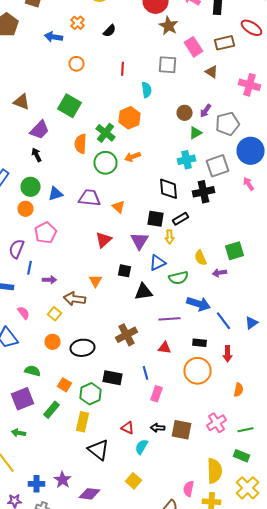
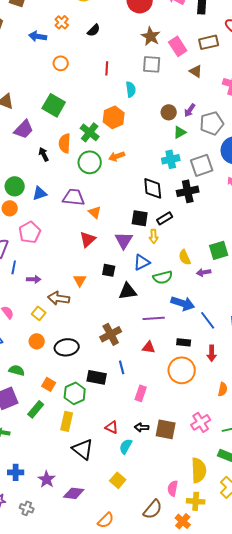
brown star: (168, 26) -> (151, 36), moved
black arrow: (36, 155) -> (44, 154), moved
orange triangle: (118, 207) -> (95, 212), moved
blue line: (146, 373) -> (122, 367), moved
blue cross: (36, 484) -> (16, 472), moved

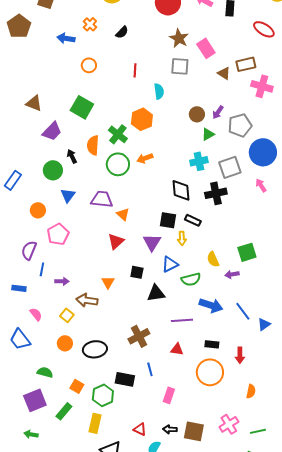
brown rectangle: (209, 42) -> (246, 64), moved
green circle: (15, 186) -> (53, 170), moved
blue triangle: (40, 193) -> (68, 195), turned -35
black rectangle: (165, 218) -> (193, 220), turned 56
blue line: (208, 320) -> (243, 311), moved

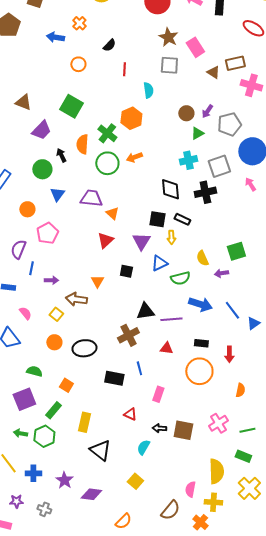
black semicircle: (122, 32) -> (109, 45), moved
black triangle: (156, 293) -> (145, 311), moved
green hexagon: (103, 395) -> (44, 436), moved
red triangle: (140, 429) -> (130, 414), moved

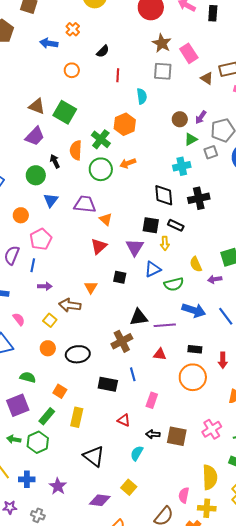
brown triangle: (23, 102) -> (37, 106), moved
gray square: (219, 166) -> (211, 152), moved, size x0.6
blue line: (31, 268) -> (33, 265), moved
yellow rectangle: (84, 422) -> (77, 417), moved
purple diamond: (91, 494) -> (100, 500), moved

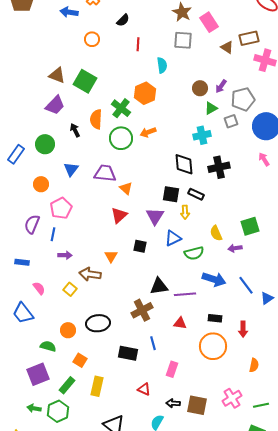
green circle: (36, 175) -> (45, 144), moved
orange circle: (48, 348) -> (68, 330), moved

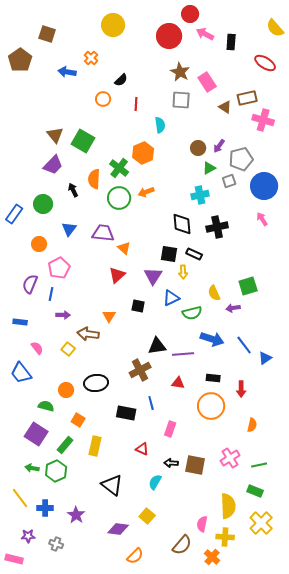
orange circle: (92, 39) -> (103, 99), moved
brown triangle: (57, 75) -> (55, 135), turned 30
purple square: (38, 374) -> (36, 434), turned -35

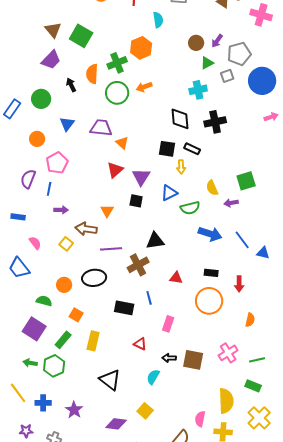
green cross: (119, 168) -> (117, 63), turned 30
pink arrow: (262, 219) -> (271, 117), moved, turned 104
purple triangle: (153, 276) -> (141, 177), moved
purple line: (183, 354) -> (111, 249), moved
blue triangle: (265, 358) -> (263, 253), turned 48

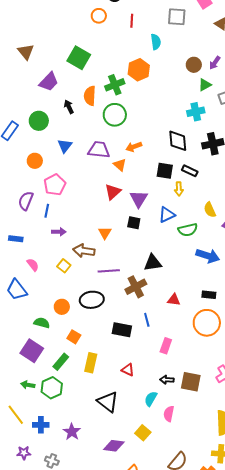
brown triangle: (53, 30) -> (26, 52), moved
orange arrow: (144, 87) -> (134, 147), moved
red triangle: (140, 344) -> (128, 370), moved
pink semicircle: (200, 419) -> (169, 414), moved

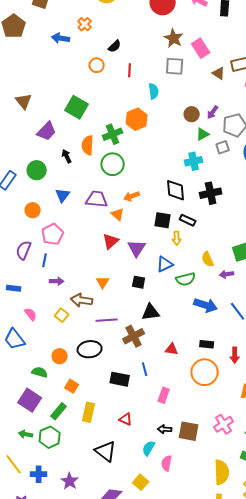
black square: (134, 223) -> (139, 282), moved

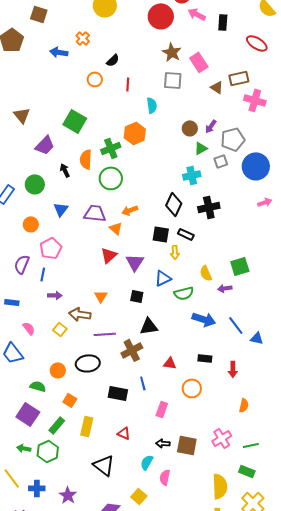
black diamond: (176, 190) -> (174, 204), turned 30
orange circle: (205, 372) -> (192, 388), moved, size x0.7

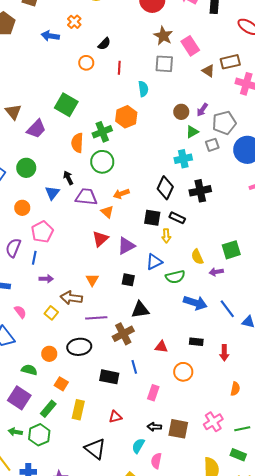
brown triangle: (22, 115) -> (13, 112), moved
black arrow: (65, 170) -> (68, 178), moved
purple triangle: (135, 262) -> (126, 246), turned 30
red triangle: (124, 433) -> (115, 417), turned -40

